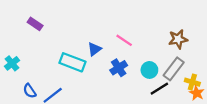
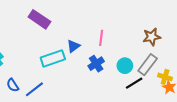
purple rectangle: (35, 24) -> (39, 19), moved, size x1.5
pink line: (124, 40) -> (101, 38), turned 63
cyan rectangle: (72, 62) -> (53, 58), turned -40

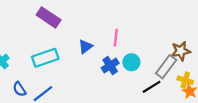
brown star: (152, 37) -> (181, 51), moved
cyan rectangle: (53, 58) -> (45, 58), moved
cyan circle: (125, 66) -> (131, 62), moved

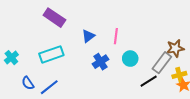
blue triangle: (85, 47) -> (88, 36), moved
blue cross: (110, 66) -> (100, 62), moved
yellow cross: (185, 80) -> (179, 75), turned -32

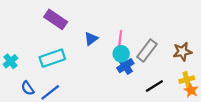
cyan circle: (130, 59) -> (121, 54), moved
blue cross: (100, 62) -> (125, 66), moved
gray rectangle: (162, 63) -> (147, 51), moved

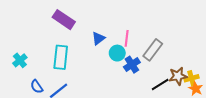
brown star: (182, 52) -> (178, 76), moved
cyan circle: (121, 54) -> (117, 53), moved
cyan rectangle: (52, 58) -> (61, 57), turned -65

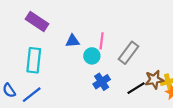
blue triangle: (98, 38) -> (73, 41), turned 32
blue cross: (132, 65) -> (102, 82), moved

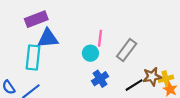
purple rectangle: (37, 22) -> (36, 19), turned -55
blue triangle: (73, 41) -> (48, 38), moved, size x1.5

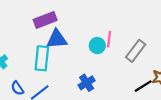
cyan circle: (90, 53) -> (97, 46), moved
blue cross: (100, 79) -> (87, 83), moved

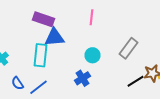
purple rectangle: (45, 20) -> (44, 19), turned 40
pink line: (109, 39) -> (92, 17), moved
cyan circle: (97, 46) -> (92, 55), moved

